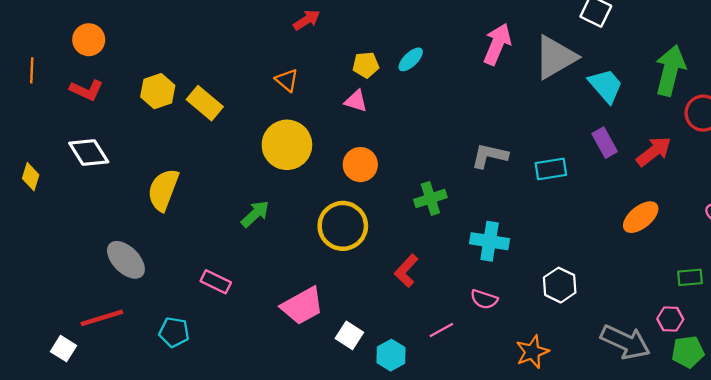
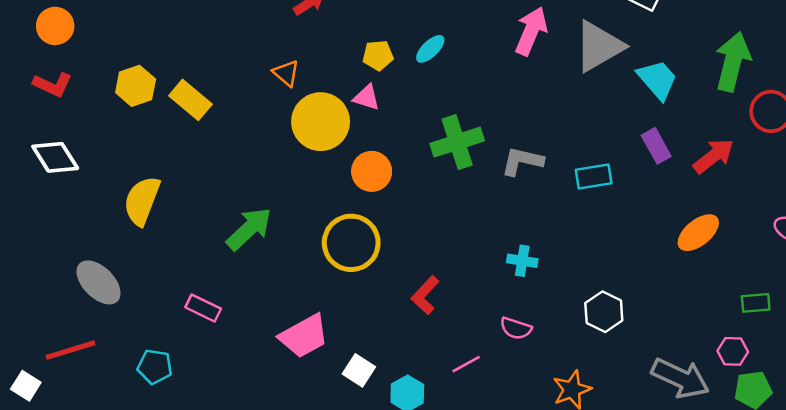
yellow circle: (287, 145) -> (321, 122), moved
green cross: (430, 199) -> (457, 142), moved, size x1.4
green arrow: (255, 214) -> (249, 229), size x1.4
cyan cross: (490, 241) -> (522, 261), size x0.7

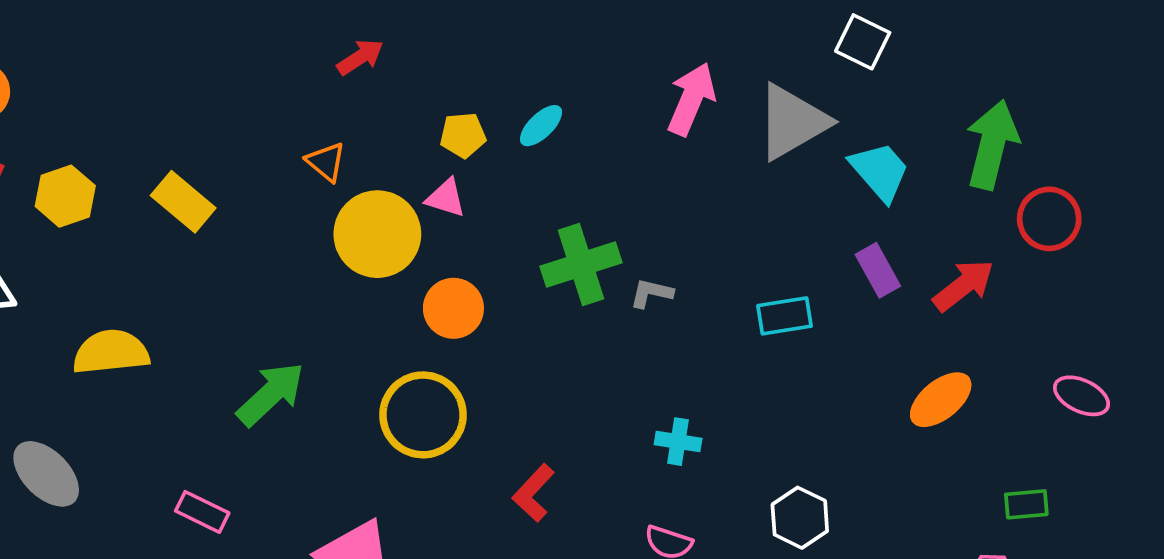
yellow hexagon: (136, 86) -> (65, 196), moved
gray L-shape: (522, 161) -> (651, 293), moved, size x0.7
yellow semicircle: (142, 201) -> (111, 352), turned 63

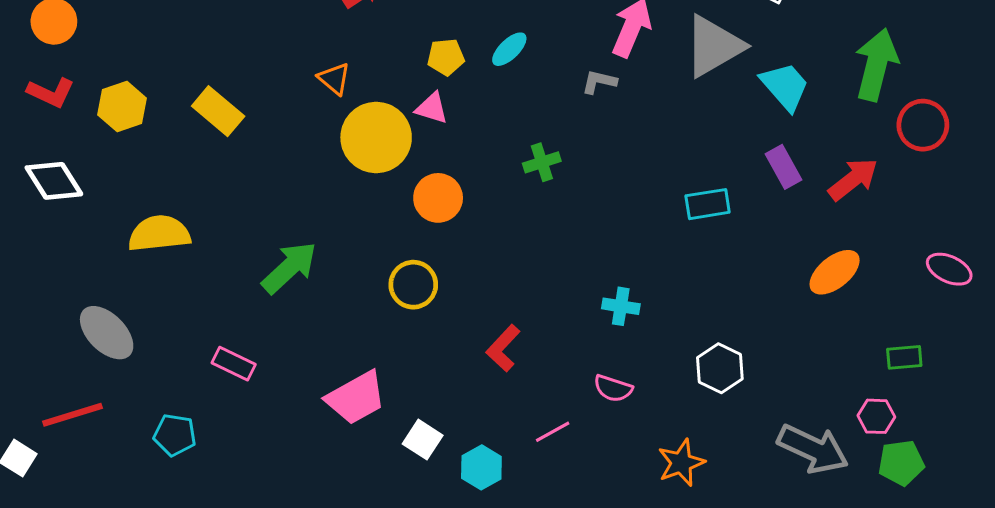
green cross: (581, 265) -> (542, 162), size x0.6
gray L-shape: (651, 293) -> (599, 82), moved
yellow circle: (423, 415) -> (413, 285), size x0.7

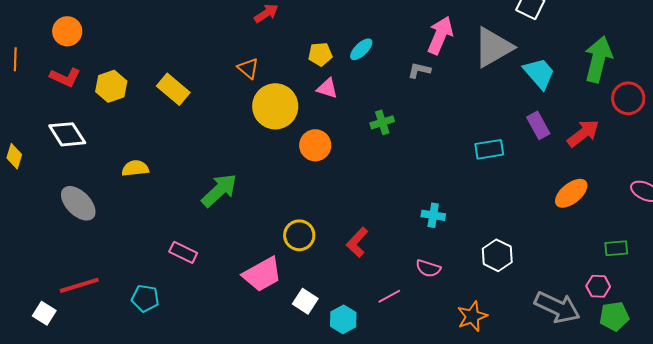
pink triangle: (432, 108) -> (327, 88), moved
yellow semicircle: (159, 234) -> (135, 168), size x0.7
yellow circle: (413, 285) -> (299, 235), moved
gray ellipse: (107, 333) -> (78, 203), moved

